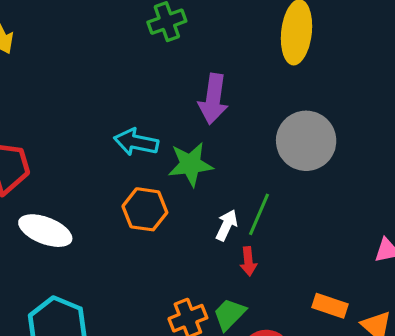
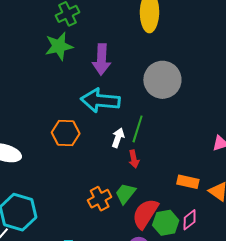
cyan arrow: (136, 142) -> (100, 101), moved, size x1.4
green star: (190, 164) -> (59, 46), moved

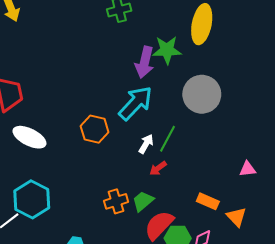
green star: (59, 46) -> (167, 50), moved
cyan arrow: (100, 101) -> (136, 103), turned 117
red arrow: (134, 159) -> (158, 168), turned 54

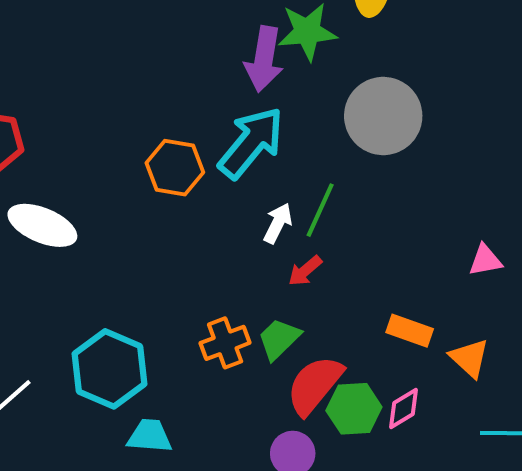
orange hexagon: (95, 129) -> (175, 168), moved
cyan hexagon: (32, 199) -> (110, 369), moved

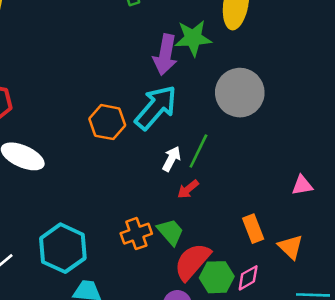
orange rectangle: (410, 331) -> (253, 229), turned 48
green trapezoid: (279, 339) -> (170, 232), turned 92

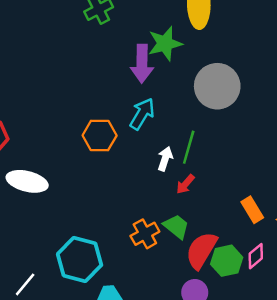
cyan arrow: (156, 107) -> (142, 114), size x0.7

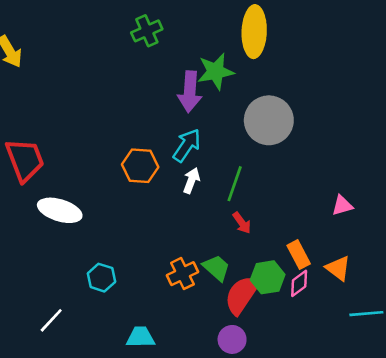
white arrow: (165, 159) -> (191, 181), moved
red arrow: (185, 184) -> (242, 223), moved, turned -80
pink diamond: (256, 256) -> (299, 283), moved
cyan hexagon: (80, 260) -> (101, 278), moved, size x0.6
green hexagon: (227, 261) -> (268, 277), moved

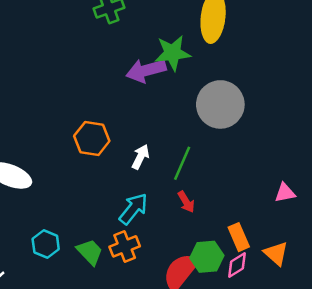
purple arrow: (190, 92) -> (146, 70), turned 66
cyan arrow: (187, 145) -> (133, 209), moved
green trapezoid: (216, 268) -> (90, 252), moved

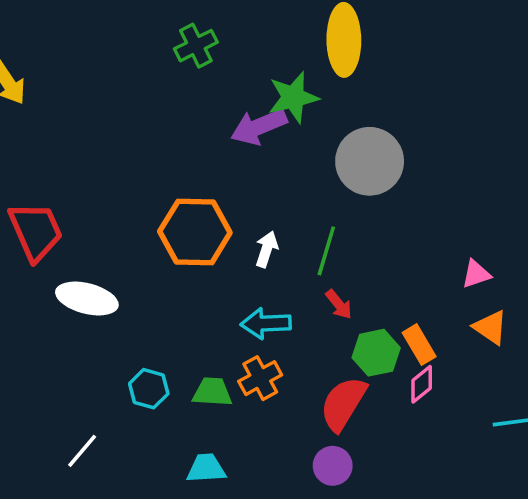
orange hexagon: (92, 138) -> (195, 232), size x1.4
cyan arrow: (133, 209) -> (266, 323), turned -124
green trapezoid: (90, 252) -> (212, 392), turned -36
orange triangle: (276, 253) -> (490, 327), moved
green hexagon: (207, 257) -> (376, 353), moved

